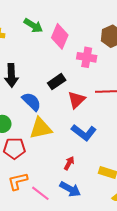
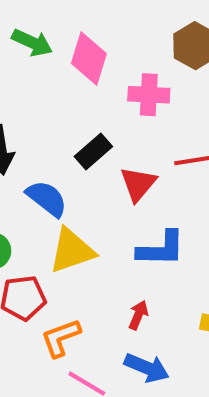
blue L-shape: (84, 132) -> (161, 249), turned -30
orange L-shape: (18, 181) -> (61, 338), moved

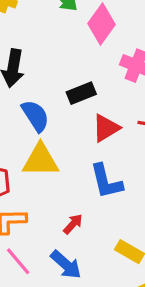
blue L-shape: (161, 249) -> (106, 181), turned 57

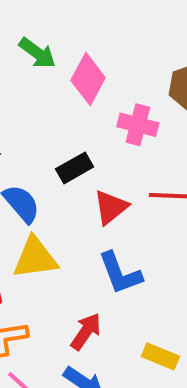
red arrow: (73, 224) -> (86, 332), size x1.4

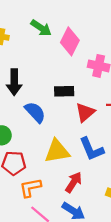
black rectangle: (75, 168) -> (64, 91), turned 30
yellow triangle: (35, 258) -> (57, 151), moved

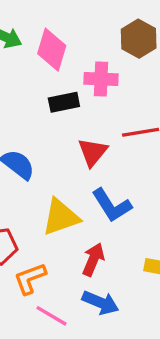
black rectangle: (64, 91) -> (64, 102), moved

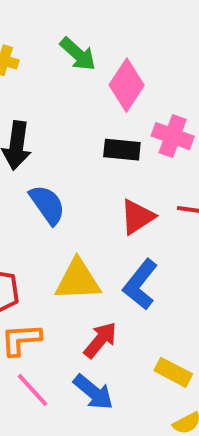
blue L-shape: (112, 205) -> (140, 284), turned 54

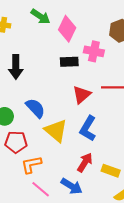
blue semicircle: (47, 205) -> (35, 108), moved
yellow triangle: (78, 280) -> (56, 131), turned 50
red arrow: (100, 340) -> (85, 162), moved

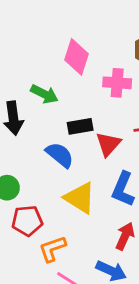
green arrow: (40, 16) -> (44, 94), moved
black rectangle: (69, 62) -> (80, 126), moved
blue semicircle: (35, 108) -> (60, 155), moved

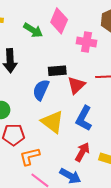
green arrow: (44, 94) -> (33, 30), moved
blue semicircle: (60, 155) -> (41, 90), turned -110

